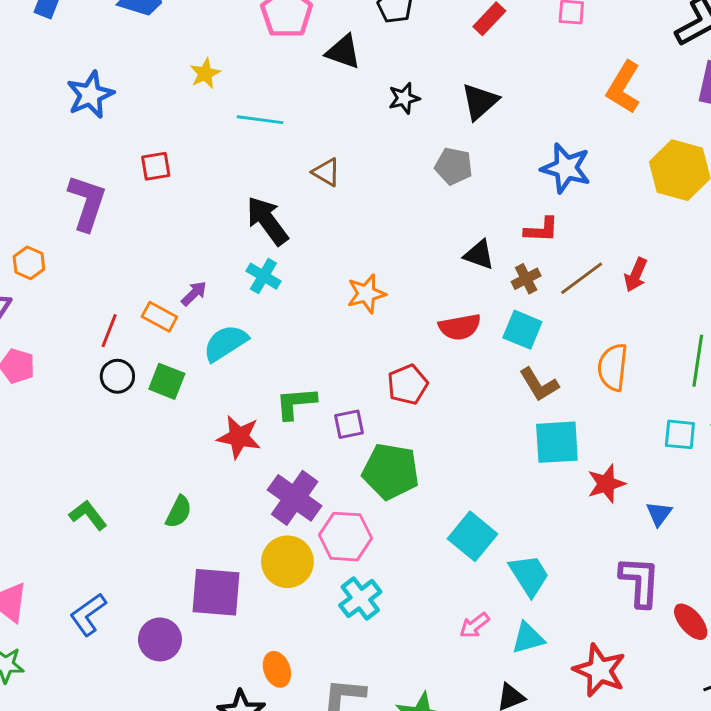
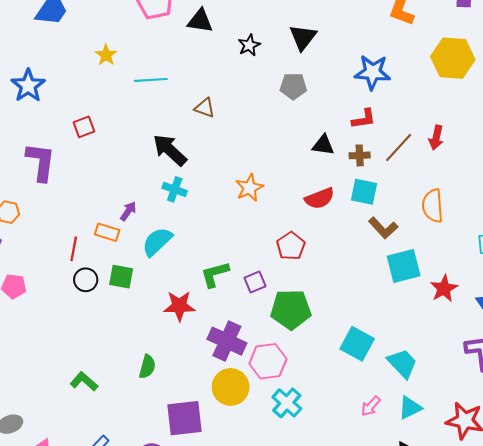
brown cross: (526, 279) -> (360, 155), turned 36

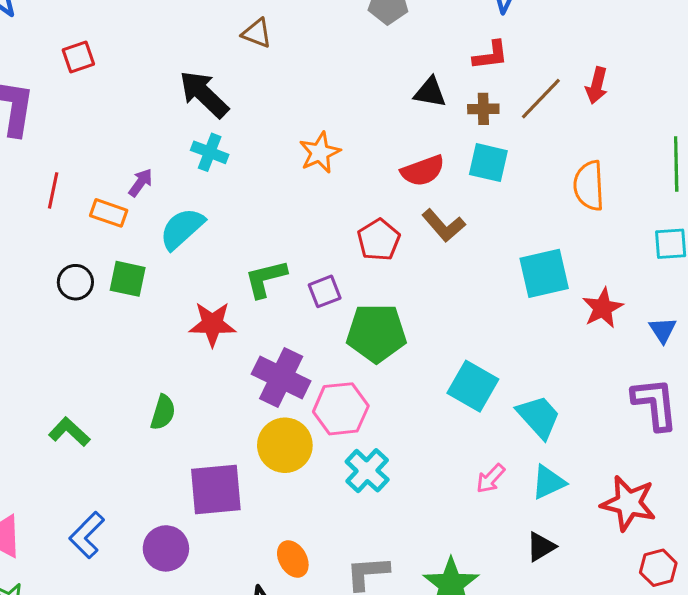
brown L-shape: (383, 228) -> (444, 225), moved
red line: (74, 249) -> (53, 190), moved

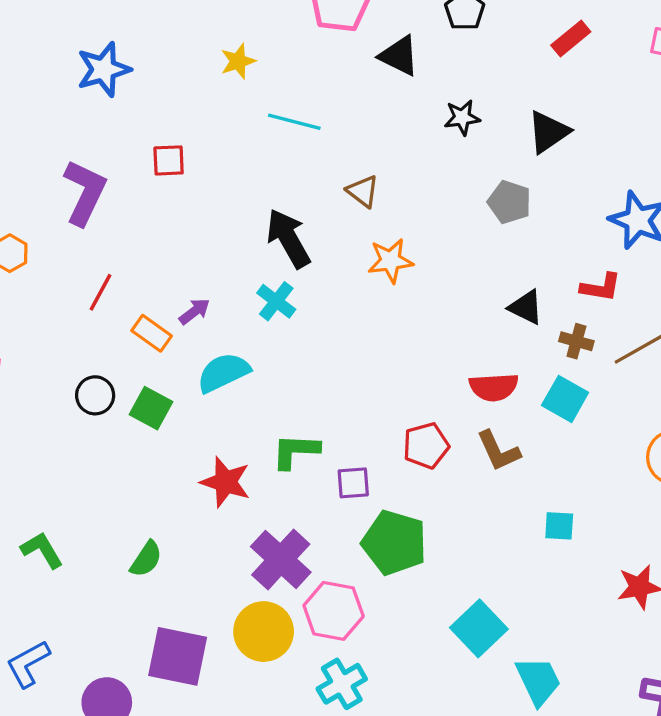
orange star: (320, 153) -> (390, 261), moved
cyan square: (544, 273) -> (559, 526), moved, size x0.6

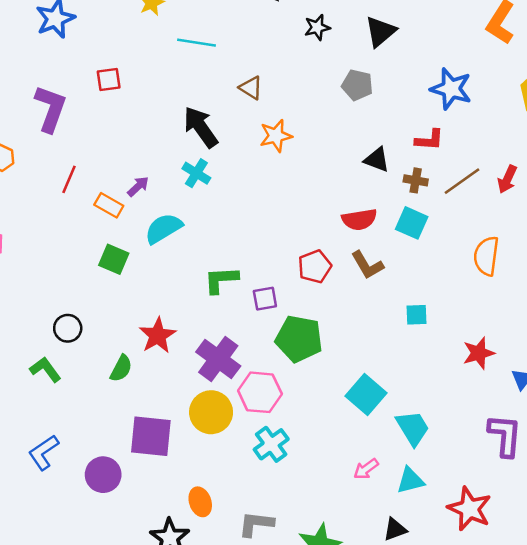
black circle: (95, 395) -> (68, 328), moved
red star: (226, 482) -> (158, 335), moved, turned 30

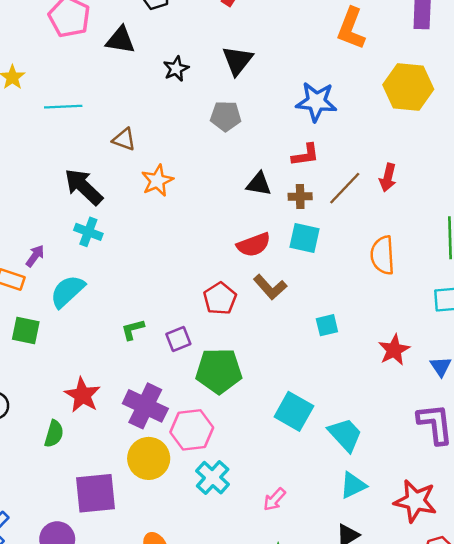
green L-shape: (221, 280) -> (133, 329), size x0.7
pink arrow: (366, 469) -> (274, 499), moved

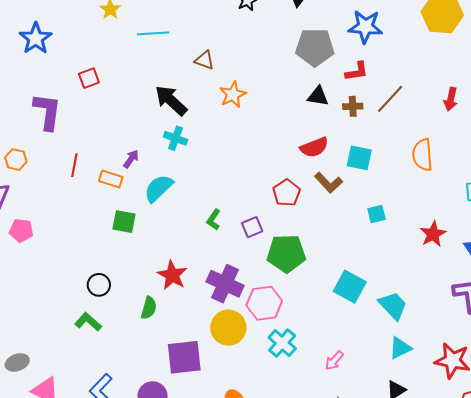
gray pentagon: (226, 116) -> (315, 47), moved, size x1.5
red arrow: (388, 178) -> (451, 99), moved
cyan square: (304, 238) -> (359, 158), moved
green L-shape: (133, 329) -> (214, 220), turned -40

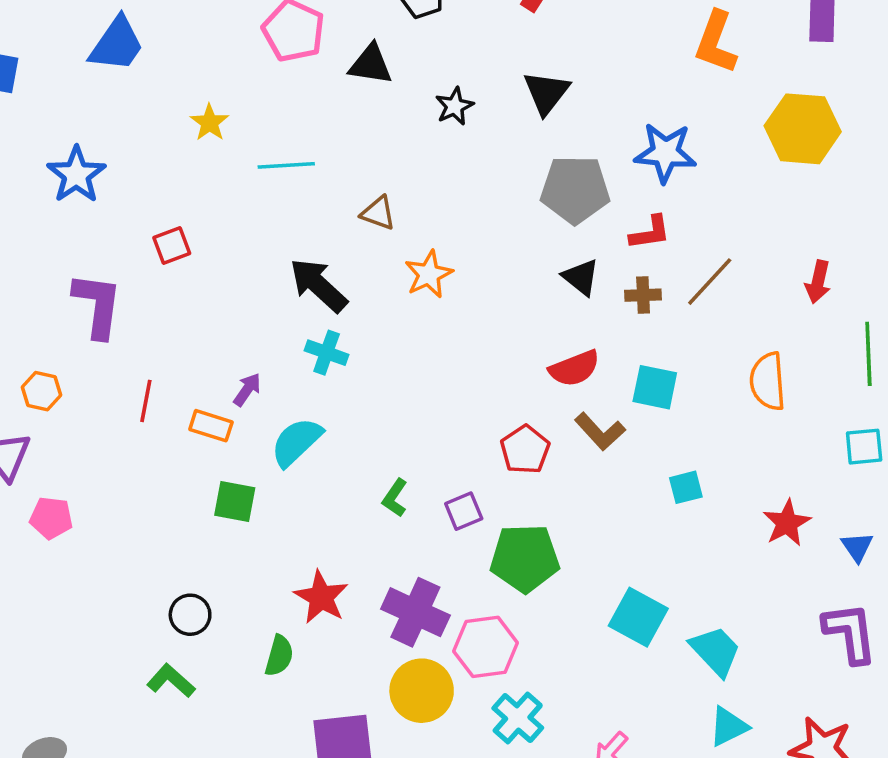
black triangle: (318, 96) -> (581, 277), turned 30

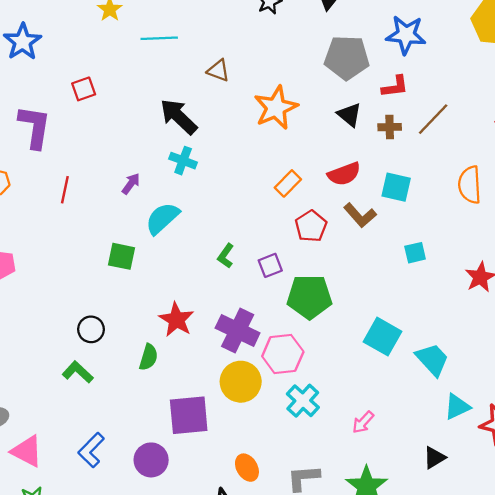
orange star: (429, 274) -> (276, 108), moved, size x1.4
orange rectangle: (211, 426) -> (288, 183), moved, turned -64
cyan triangle: (728, 727) -> (457, 407), moved

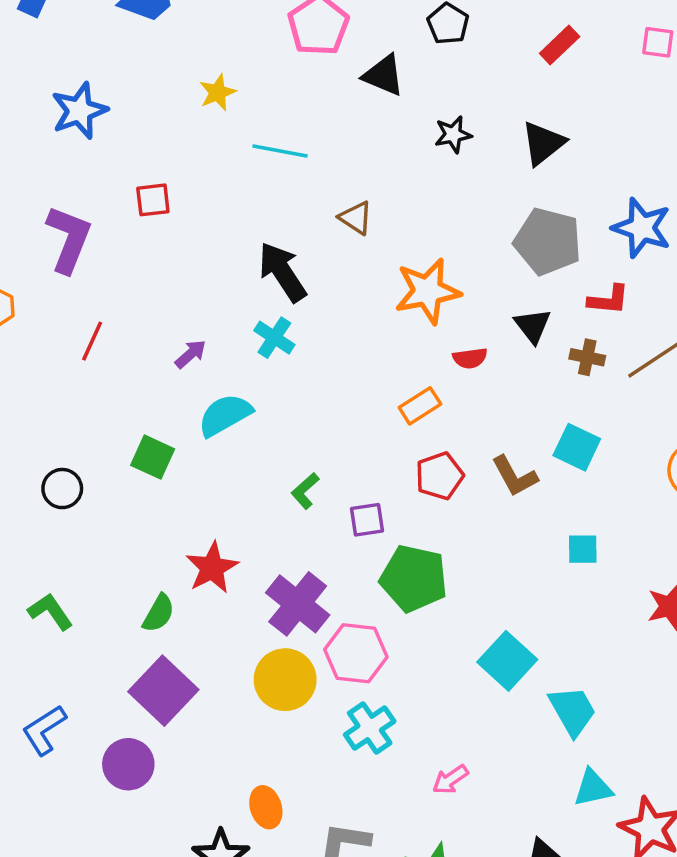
red semicircle: (344, 174) -> (470, 358), moved, size x0.7
black circle: (91, 329) -> (62, 489), moved
purple square: (189, 415) -> (163, 691), moved, turned 36

